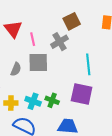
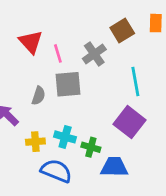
brown square: (72, 21) -> (122, 30), moved
purple square: (82, 94) -> (129, 122), turned 30
green cross: (52, 100) -> (91, 147), moved

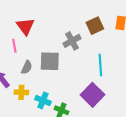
pink line: (58, 53) -> (14, 46), moved
yellow cross: (35, 142) -> (21, 92), moved

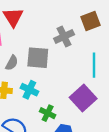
cyan cross: (43, 100) -> (29, 90), moved

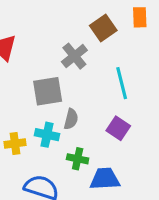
gray semicircle: (12, 63) -> (71, 119), moved
purple square: (83, 98) -> (118, 128), size x0.7

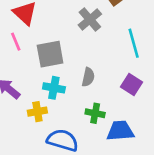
gray square: (48, 91) -> (50, 54), moved
cyan cross: (47, 135) -> (54, 88), moved
yellow cross: (15, 143) -> (37, 112), moved

